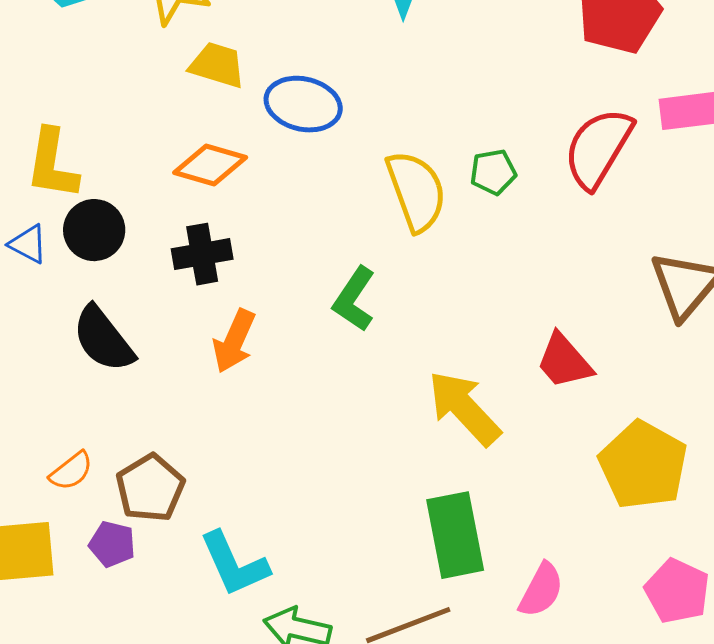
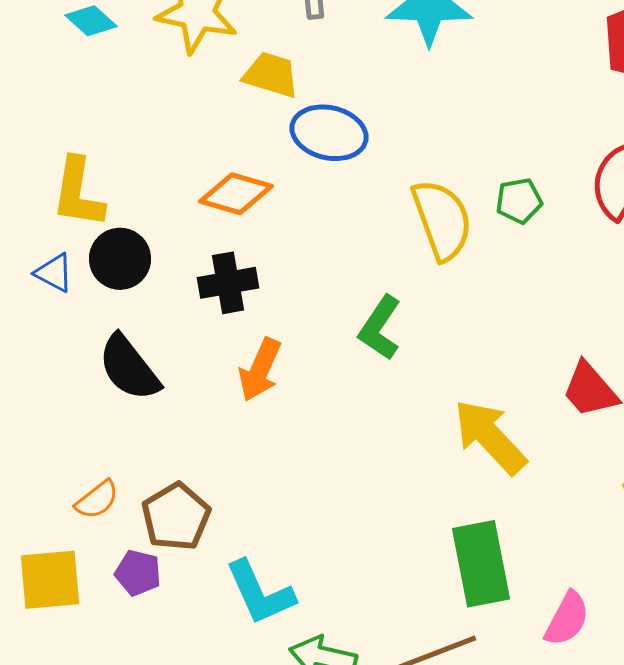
yellow trapezoid: (217, 65) -> (271, 75), moved

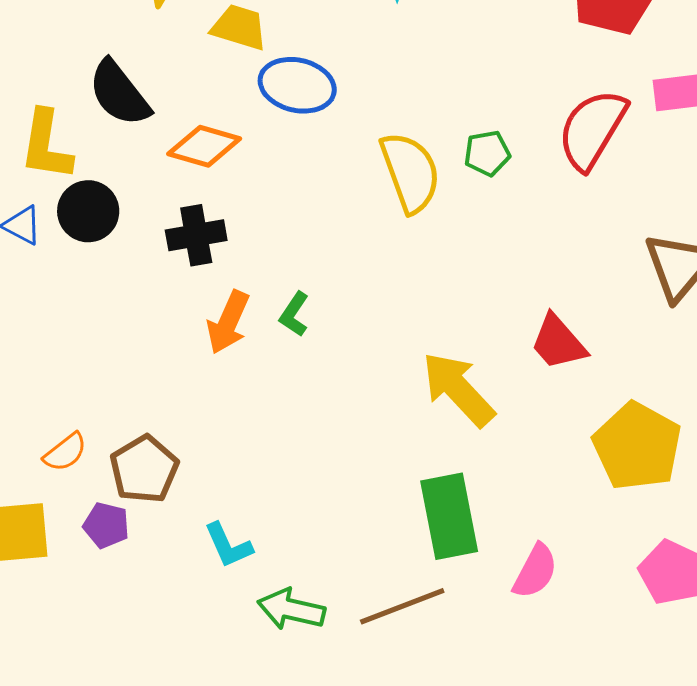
green L-shape: (380, 328) -> (294, 314), moved, size x0.7
black semicircle: (129, 368) -> (119, 93), moved
cyan L-shape: (260, 593) -> (228, 545), size x0.7

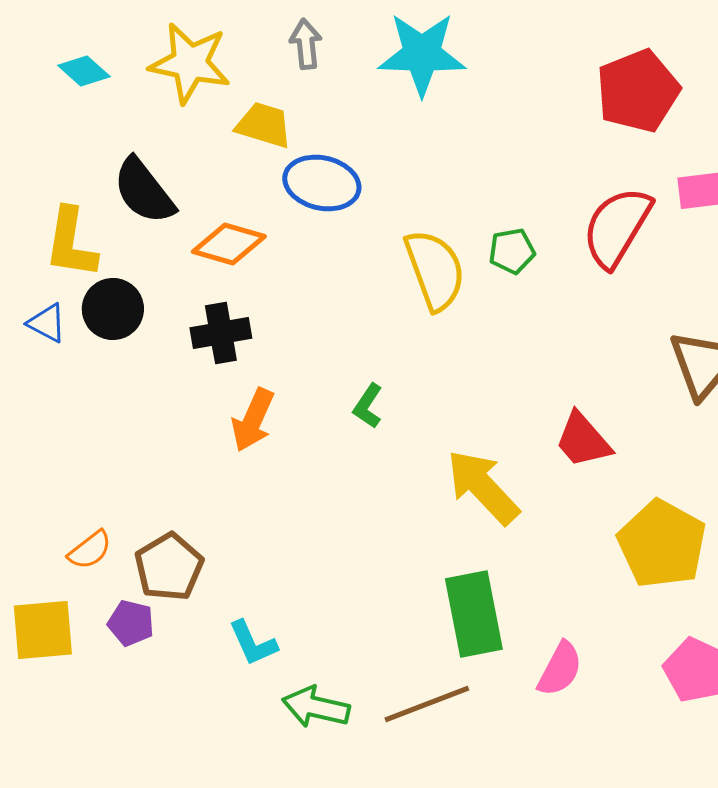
green L-shape: (294, 314) -> (368, 406), moved

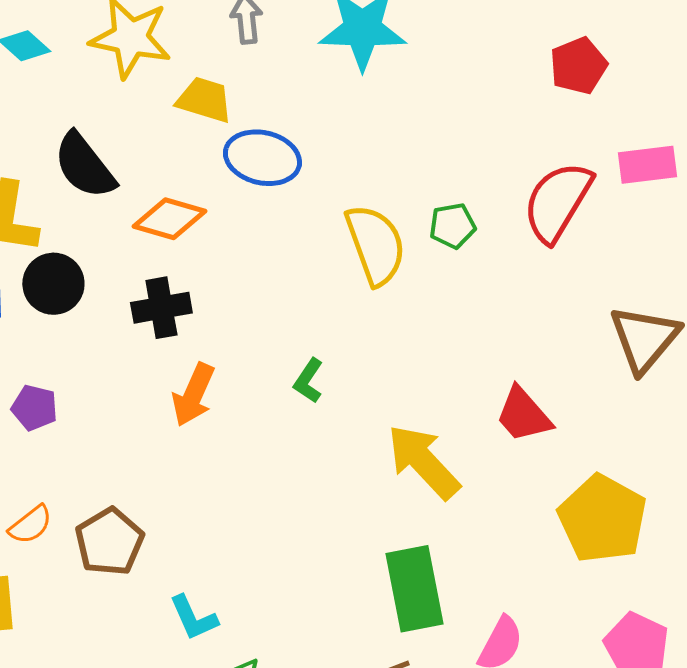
red pentagon: (638, 91) -> (578, 66), size x0.7
purple pentagon: (131, 623) -> (34, 408), moved

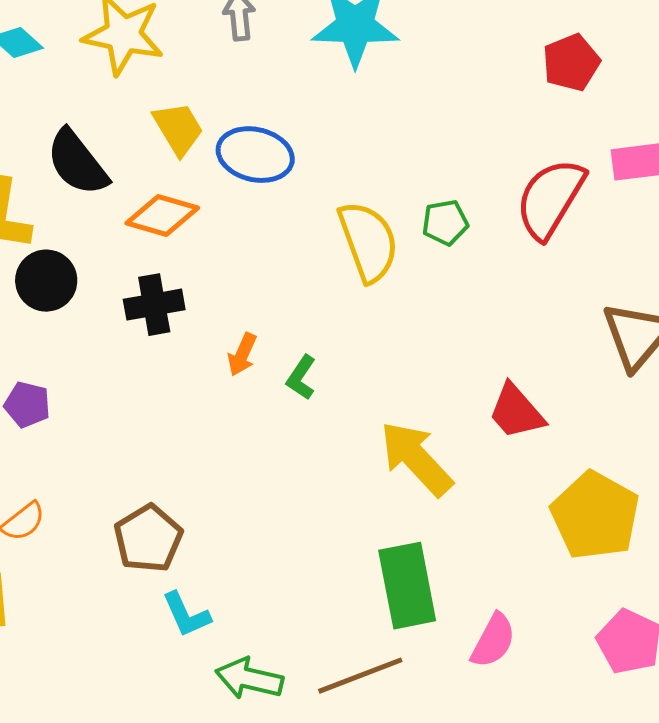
yellow trapezoid: (204, 100) -> (178, 129), moved, turned 42
orange arrow: (193, 395) -> (242, 355), moved, size x0.7
brown pentagon: (109, 542) -> (148, 539), moved

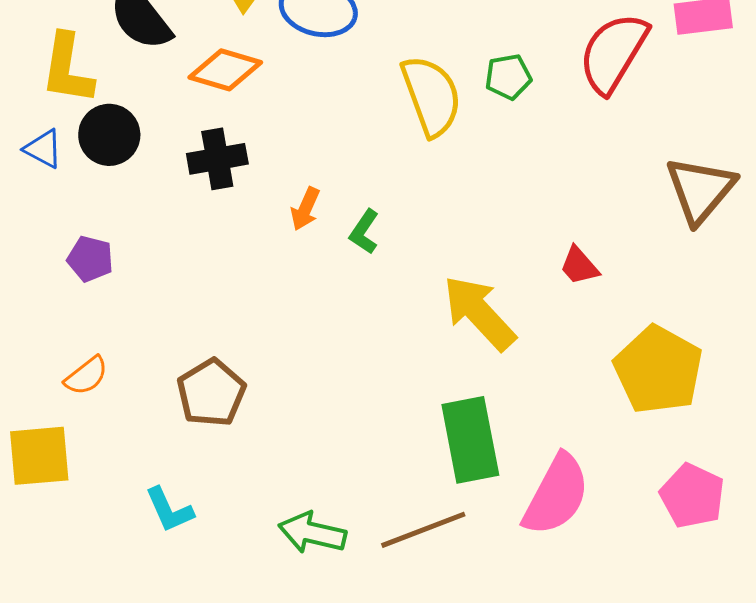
red trapezoid: (516, 412) -> (579, 266), size x0.7
cyan L-shape: (186, 615) -> (169, 510), moved
pink semicircle: (493, 641) -> (556, 495), size x1.5

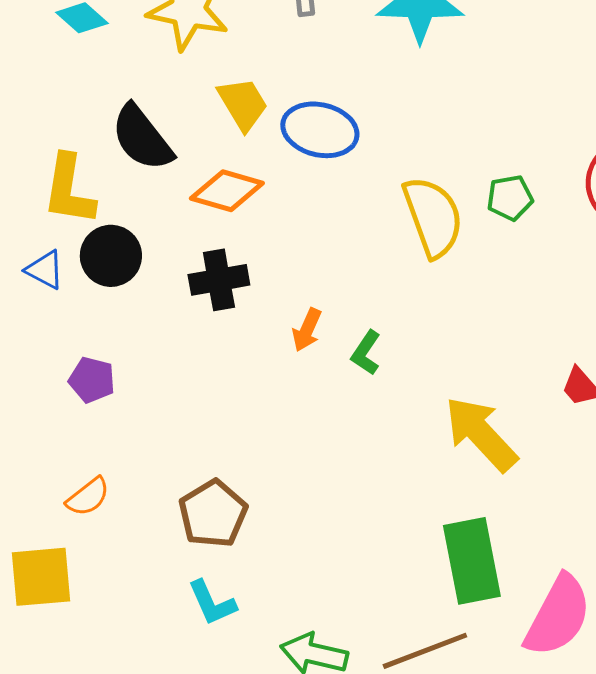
cyan L-shape: (169, 510) -> (212, 603), moved

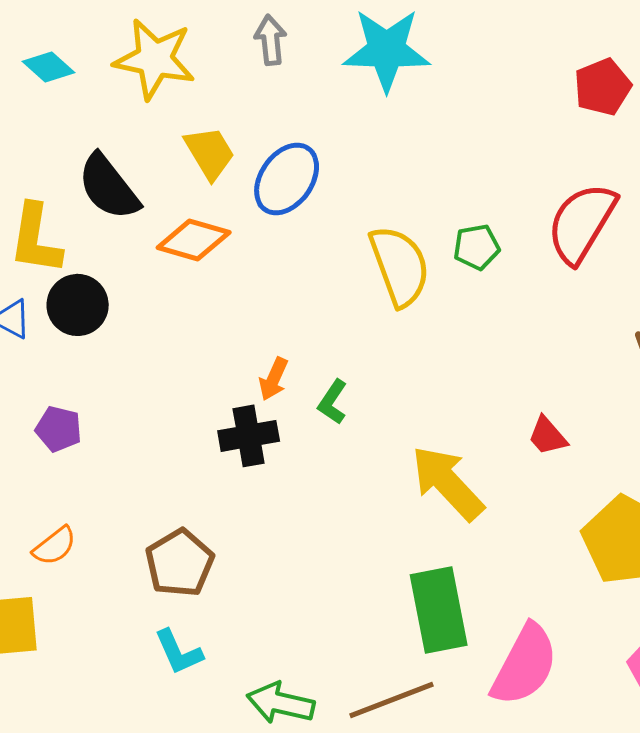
blue ellipse: (320, 130) -> (287, 179), turned -68
black cross: (219, 280) -> (249, 436), moved

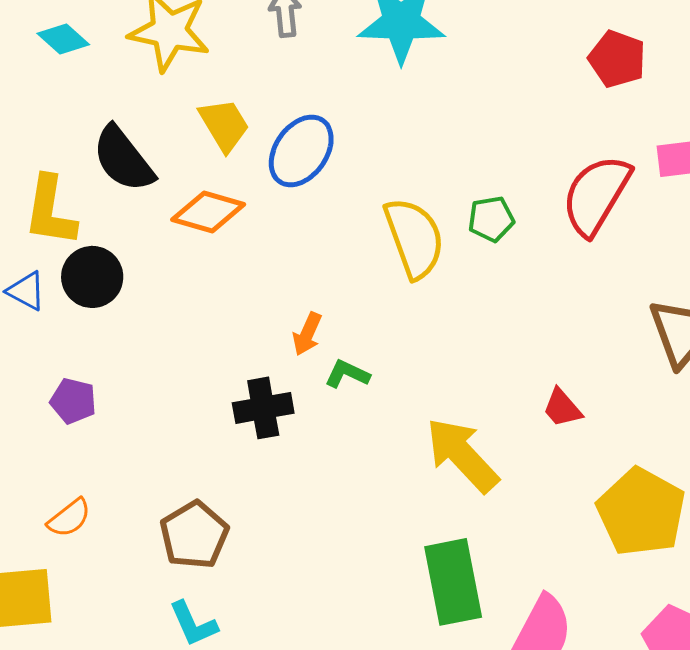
red pentagon: (603, 87) -> (617, 59), turned -30
orange arrow: (274, 379) -> (307, 334), moved
green L-shape: (333, 402) -> (347, 374), turned 81

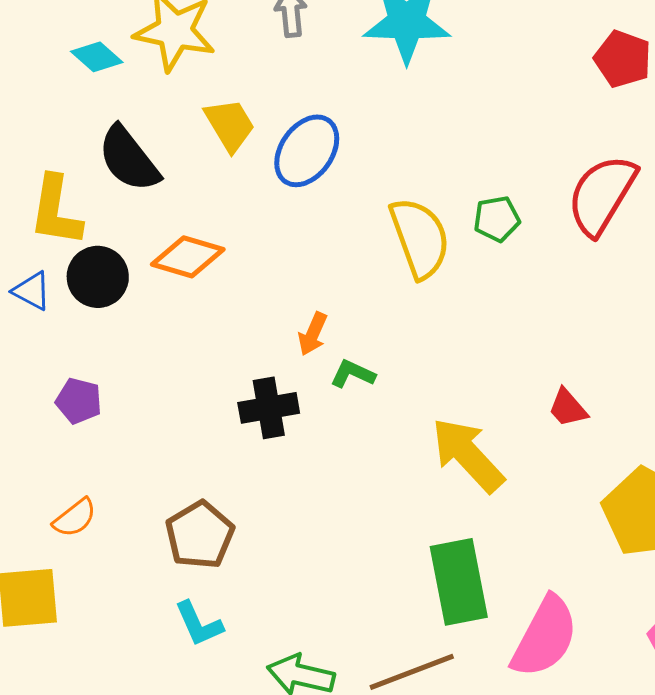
cyan diamond: (63, 39) -> (97, 57), moved
orange diamond: (208, 212) -> (188, 257), moved

